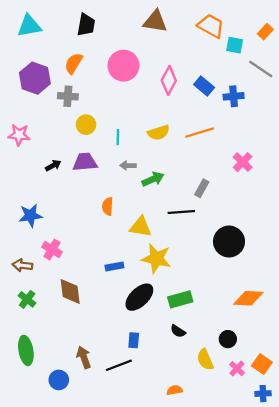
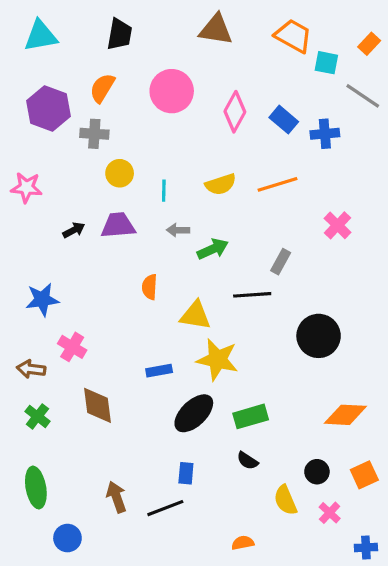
orange square: (262, 364) -> (364, 475), moved, turned 30
blue circle: (59, 380) -> (67, 538), moved

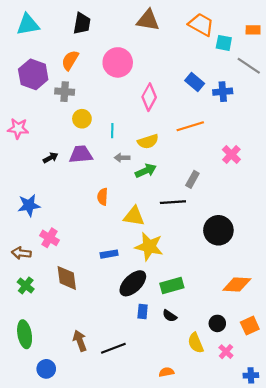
orange rectangle: (369, 44) -> (253, 30), turned 48
pink diamond: (235, 112) -> (149, 97), moved
yellow semicircle: (221, 184) -> (148, 141), moved
blue rectangle: (186, 473) -> (143, 311), moved

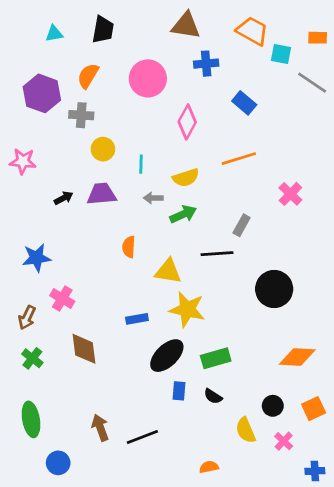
cyan triangle: (28, 25) -> (54, 34), moved, size x0.6
blue cross: (223, 92) -> (206, 64), moved
brown arrow: (21, 253) -> (27, 318), turned -72

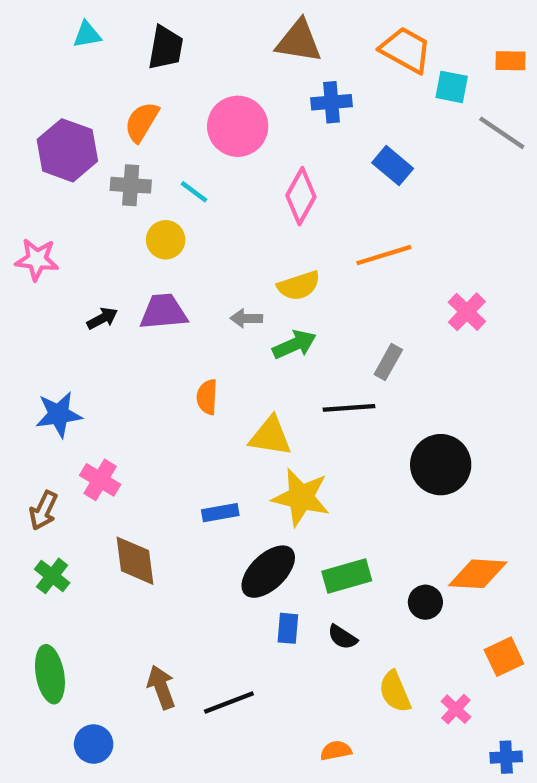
cyan triangle: (54, 34) -> (87, 35), moved
cyan line: (141, 164) -> (194, 192), moved, turned -54
black circle: (273, 406) -> (425, 602), moved

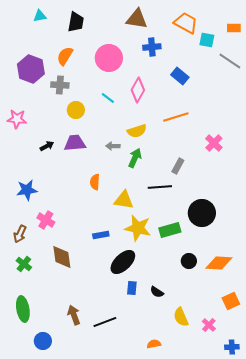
cyan line: (194, 192) -> (108, 98), moved
green arrow: (294, 345) -> (135, 158), turned -42
green rectangle: (347, 576) -> (170, 230), moved
black circle: (425, 602) -> (189, 261), moved

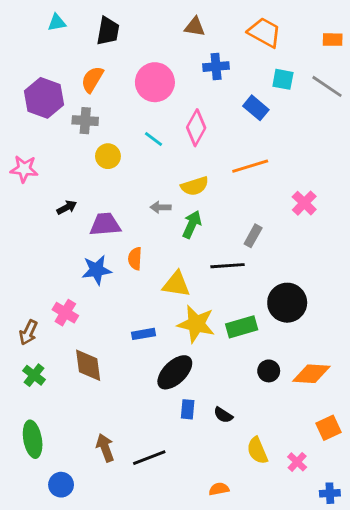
brown triangle: (137, 19) -> (195, 27), size x0.7
cyan square: (207, 40) -> (283, 79), moved
purple trapezoid: (75, 143) -> (105, 224), moved
blue star: (27, 190) -> (97, 270), moved

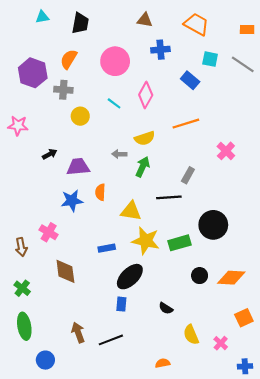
brown arrow: (28, 333) -> (21, 247), turned -36
green cross: (34, 375) -> (22, 288), moved
blue rectangle: (188, 409) -> (121, 304), moved

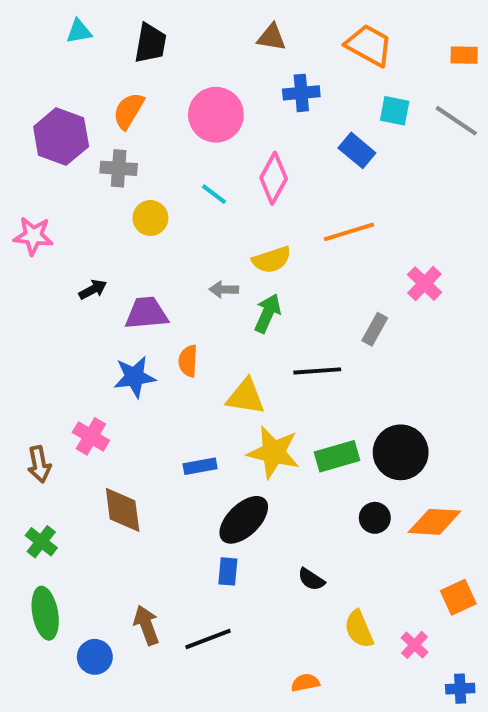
gray rectangle: (188, 175) -> (375, 329), moved
black circle: (213, 225) -> (401, 452), moved
blue circle: (45, 360) -> (95, 657), moved

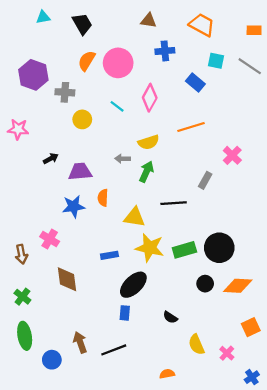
black trapezoid: (150, 43) -> (82, 24), turned -40
orange semicircle: (129, 111) -> (87, 61), moved
blue cross: (460, 689) -> (252, 377), turned -32

